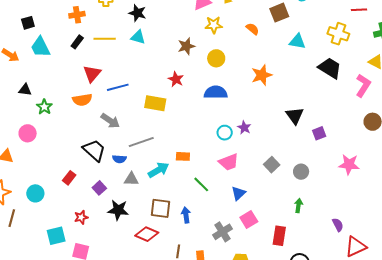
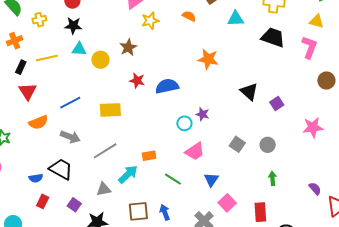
yellow circle: (216, 58) -> (100, 60), moved
red triangle: (92, 74) -> (28, 91), moved
orange star: (262, 75) -> (208, 59), turned -30
red star: (176, 79) -> (137, 81), moved
blue semicircle: (119, 159) -> (36, 178), moved

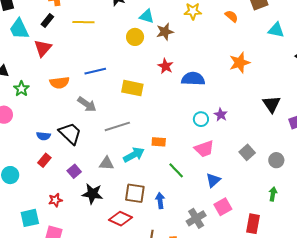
cyan triangle: (79, 49) -> (147, 16), moved
orange star: (208, 59) -> (240, 63), turned 30
black rectangle: (21, 67) -> (47, 21), moved
red triangle: (28, 91) -> (43, 48), moved

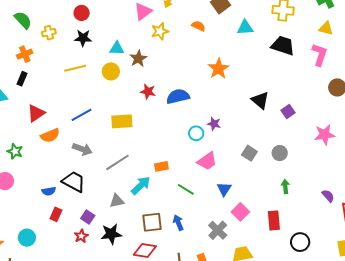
yellow line: (83, 22) -> (75, 68), moved
red triangle: (43, 48) -> (36, 113), moved, turned 30
red star: (55, 200) -> (81, 236), moved

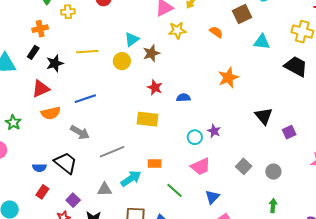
black star: (83, 38) -> (55, 63), moved, turned -30
cyan triangle: (117, 48) -> (132, 39), turned -49
blue semicircle: (178, 96) -> (183, 98), size x0.6
yellow rectangle: (122, 121) -> (147, 119), moved

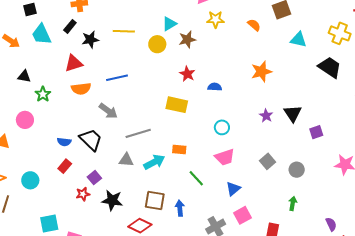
purple star: (214, 131) -> (266, 116), moved
gray triangle: (105, 189) -> (126, 160), moved

